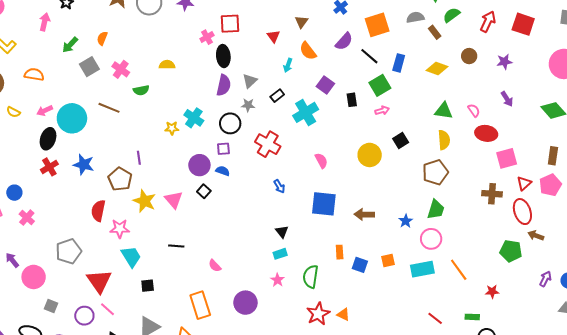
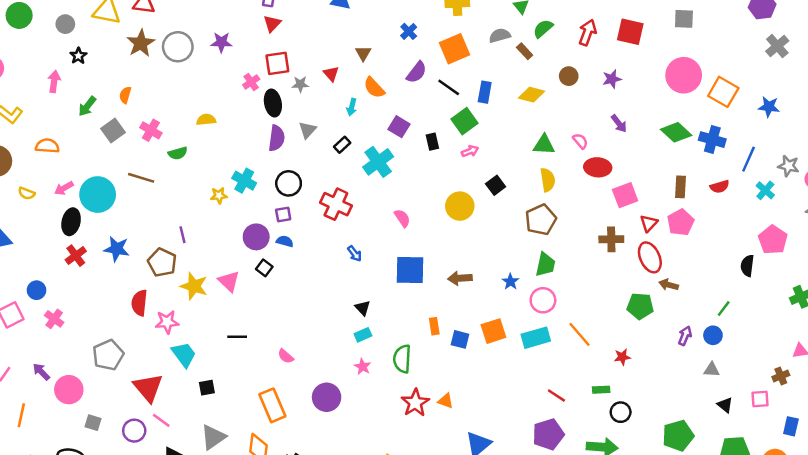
gray star: (248, 105) -> (300, 84), moved
orange square: (388, 261) -> (493, 331), size x1.5

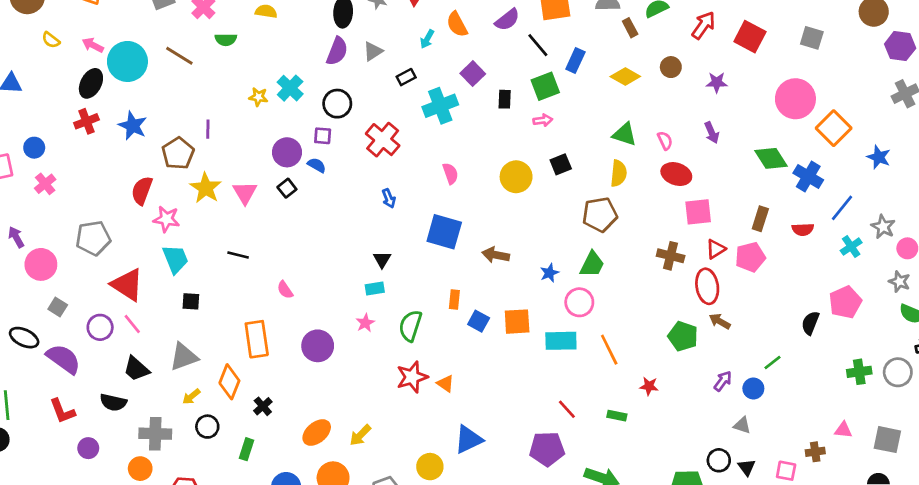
pink arrow: (64, 188) -> (93, 45), turned 42
red triangle: (148, 388) -> (127, 285), turned -32
black circle: (621, 412) -> (719, 460), moved

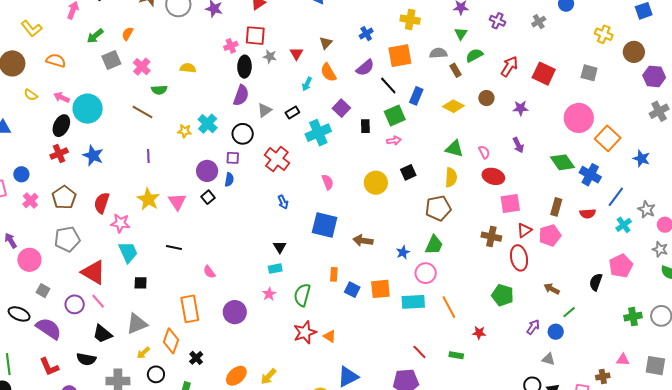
gray triangle: (373, 51) -> (265, 110), moved
brown line: (179, 56) -> (142, 112), moved
brown pentagon: (178, 153) -> (64, 197), moved
blue semicircle: (317, 165) -> (229, 180), turned 72
brown arrow: (720, 321) -> (552, 289), moved

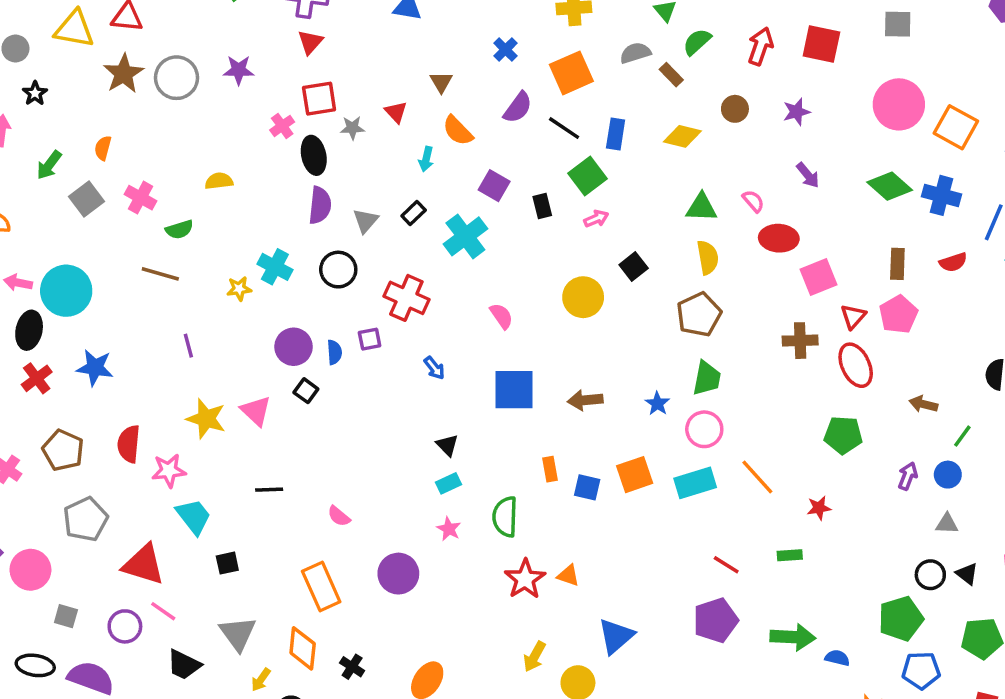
purple square: (233, 158) -> (370, 339), moved
gray triangle: (137, 324) -> (238, 634), turned -30
yellow arrow: (268, 376) -> (534, 657), moved

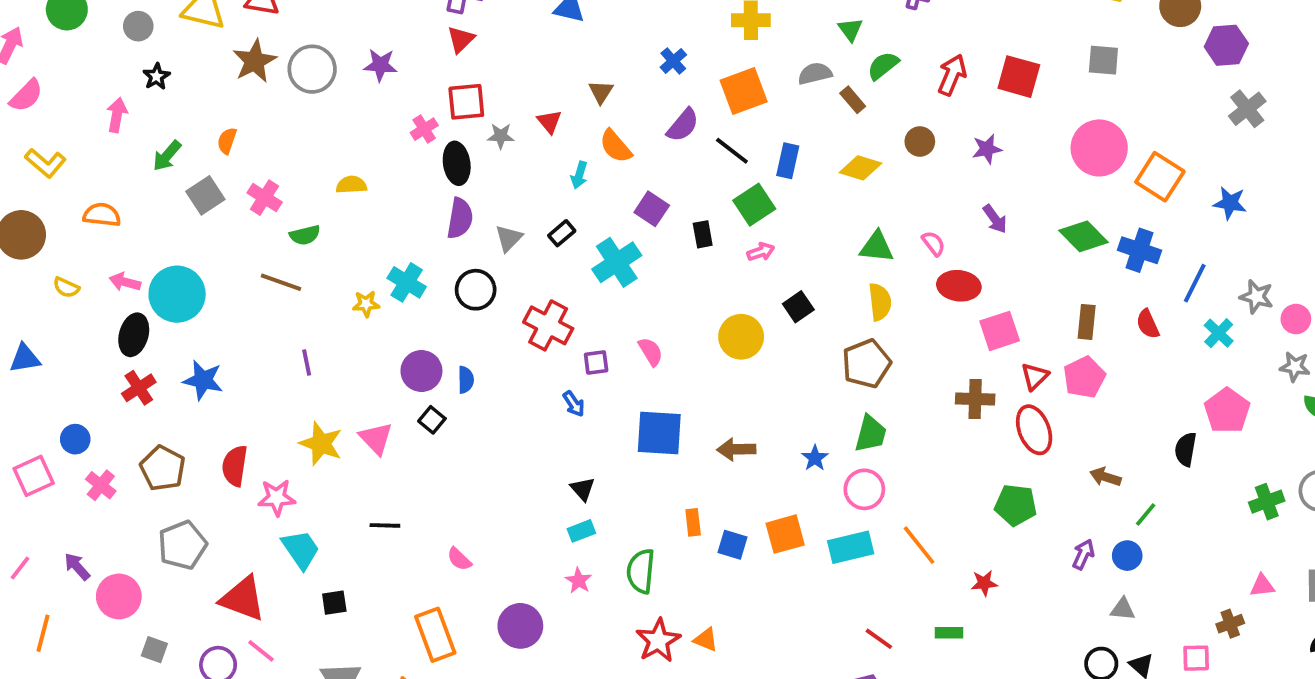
red semicircle: (953, 262) -> (1148, 324), turned 80
purple square: (370, 339) -> (596, 363), moved

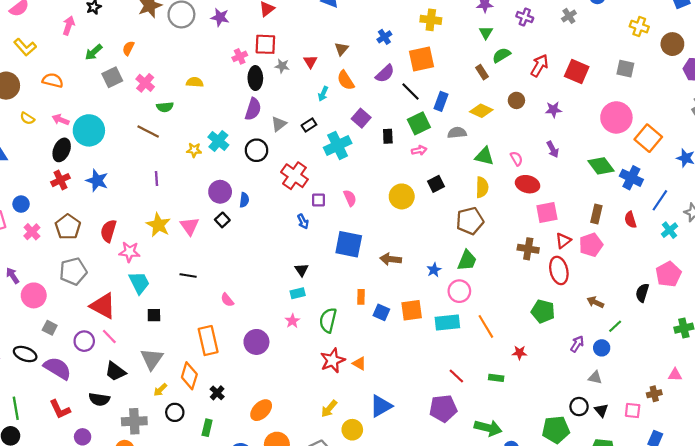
gray semicircle: (815, 73) -> (457, 133), moved

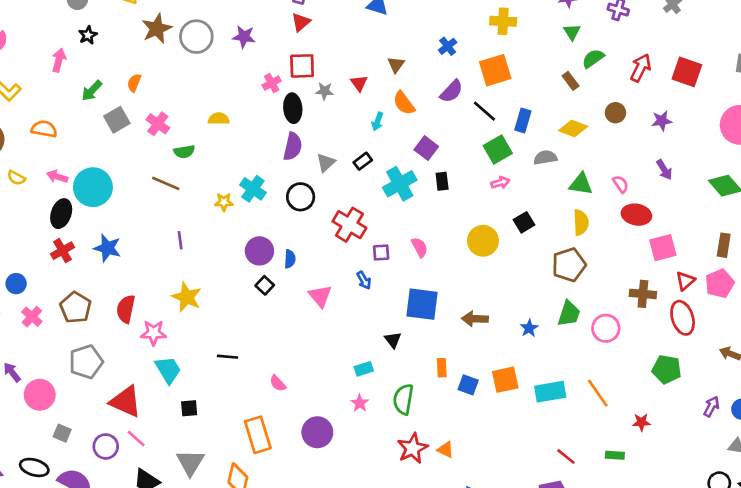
black rectangle: (388, 136) -> (442, 181), moved
pink triangle: (190, 226) -> (320, 296), moved
black triangle: (302, 270) -> (393, 340), moved
pink circle: (459, 291) -> (606, 328), moved

